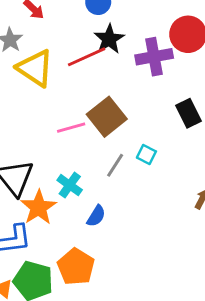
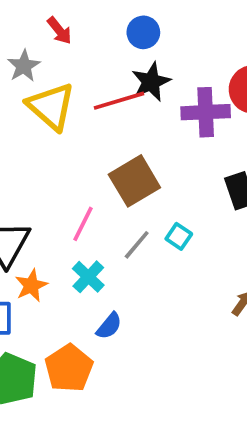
pink line: (71, 128) -> (83, 224), moved, turned -56
cyan cross: (70, 185) -> (88, 277), moved
orange star: (39, 207) -> (31, 286), size x0.7
blue semicircle: (96, 216) -> (109, 326), moved

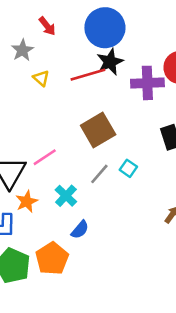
blue circle: (143, 32) -> (105, 28), size x1.8
yellow triangle: (51, 106) -> (41, 78), size x0.5
pink line: (83, 224) -> (45, 157), moved, turned 30

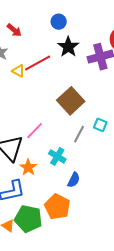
blue circle: (105, 28) -> (59, 22), size x0.5
red line: (88, 75) -> (38, 63), moved

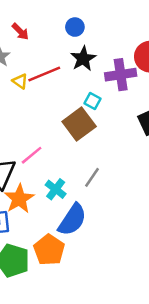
cyan square: (100, 125) -> (93, 101), moved
gray line: (79, 134) -> (92, 177), moved
orange star: (28, 167) -> (19, 199), size x1.4
blue semicircle: (74, 180) -> (72, 220), size x1.8

